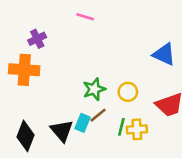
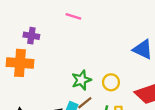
purple cross: (37, 39) -> (31, 36), turned 35

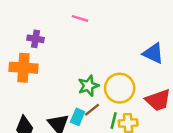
yellow circle: (111, 82) -> (120, 88), size x1.6

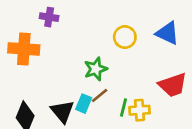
purple cross: (35, 39) -> (49, 17), moved
yellow circle: (120, 88) -> (125, 37), moved, size x0.7

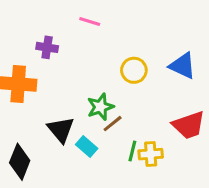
brown line: (100, 96) -> (113, 124), moved
cyan rectangle: (84, 104) -> (87, 146), turned -72
black triangle: (62, 111) -> (61, 130), moved

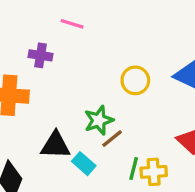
pink line: (90, 22) -> (72, 24), moved
black triangle: (61, 130) -> (55, 145), turned -48

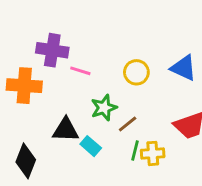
pink line: (72, 24) -> (80, 71), moved
purple cross: (40, 55) -> (52, 50), size x1.5
brown line: (112, 139) -> (128, 124), moved

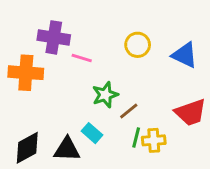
yellow circle: (136, 72) -> (138, 45), moved
black triangle: (66, 130) -> (67, 149), moved
black diamond: (26, 161) -> (27, 148), turned 40

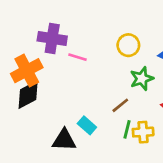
orange cross: (26, 73) -> (27, 71), turned -32
green star: (105, 95) -> (142, 79), moved
black diamond: (27, 148) -> (28, 95), moved

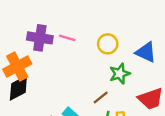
pink line: (78, 57) -> (67, 38), moved

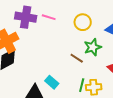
brown line: (101, 97) -> (77, 58), moved, turned 72

